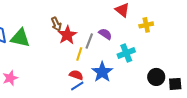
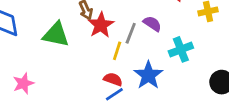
green triangle: (20, 38) -> (56, 35), moved

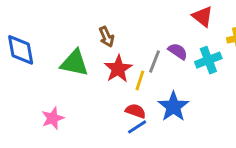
red star: (101, 25) -> (118, 69), moved
cyan cross: (181, 49) -> (208, 60), moved
pink star: (23, 83) -> (53, 118), moved

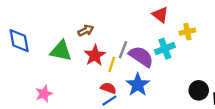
brown arrow: (106, 37) -> (86, 30), turned -91
purple semicircle: (178, 51) -> (141, 56), moved, size x1.6

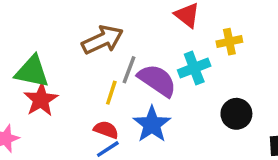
brown arrow: (86, 30) -> (103, 40), moved, size x1.6
red star: (95, 55) -> (41, 100), moved
black circle: (199, 90) -> (236, 114), moved

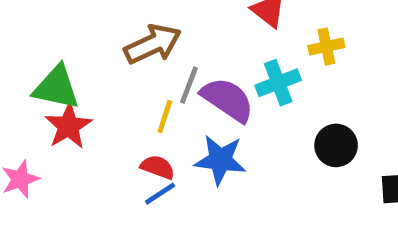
blue star: (152, 124) -> (220, 160), turned -30

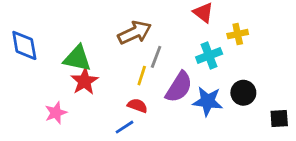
purple semicircle: (228, 100) -> (179, 87), moved, turned 88
blue star: (220, 160) -> (208, 101), moved
blue line: (160, 194) -> (125, 127), moved

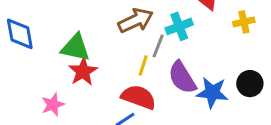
cyan cross: (209, 55) -> (179, 26), moved
purple semicircle: (179, 87) -> (182, 78), turned 116
red semicircle: (137, 106) -> (139, 97), size x1.6

